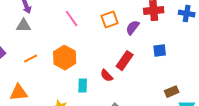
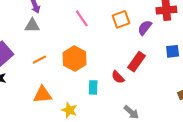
orange triangle: (19, 93) -> (43, 95), moved

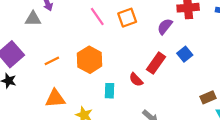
orange square: (121, 19) -> (127, 18), moved
gray triangle: (32, 26) -> (33, 19), moved
blue square: (173, 51) -> (185, 54), moved, turned -32

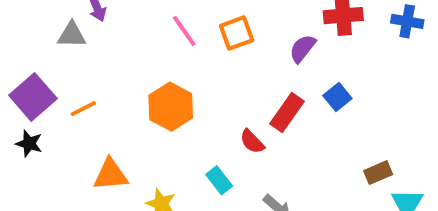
orange line: (52, 61) -> (83, 109), moved
cyan rectangle: (109, 91) -> (219, 180), moved, turned -40

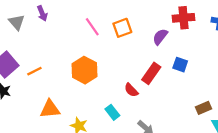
gray triangle: (72, 35) -> (17, 22), moved, turned 48
blue square: (337, 97) -> (180, 65), turned -32

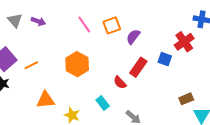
purple arrow: (42, 13) -> (38, 21), moved, turned -48
red cross: (184, 18) -> (184, 42), moved, turned -30
purple semicircle: (160, 37) -> (133, 37), moved

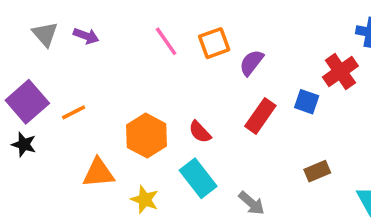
orange hexagon: (77, 64) -> (147, 136), moved
red semicircle: (120, 83) -> (200, 132), moved
brown rectangle: (186, 99) -> (317, 171), moved
cyan rectangle: (103, 103) -> (198, 178), size x1.5

